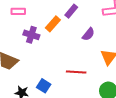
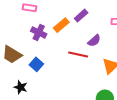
red line: (76, 72) -> (78, 54), moved
blue square: (44, 86) -> (36, 64), moved

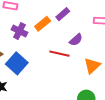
blue square: (36, 64) -> (17, 63), size x1.5

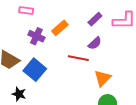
purple rectangle: (63, 14) -> (95, 19), moved
orange triangle: (92, 66) -> (102, 78), moved

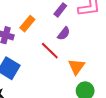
red line: (78, 58) -> (50, 51), turned 42

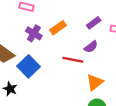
red line: (50, 51) -> (73, 60), turned -48

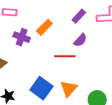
blue square: (29, 66) -> (41, 88), moved
orange triangle: (95, 82) -> (69, 89), moved

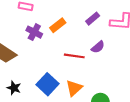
purple semicircle: (80, 40) -> (98, 47), moved

